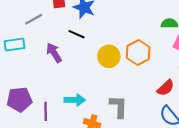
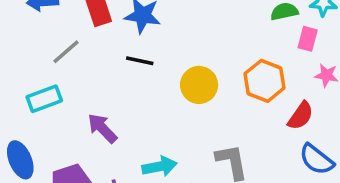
purple arrow: (54, 53) -> (102, 128), moved
orange hexagon: (138, 53) -> (265, 81), moved

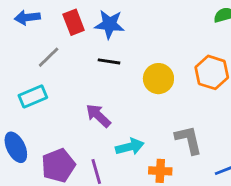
purple arrow: (102, 128) -> (98, 116), moved

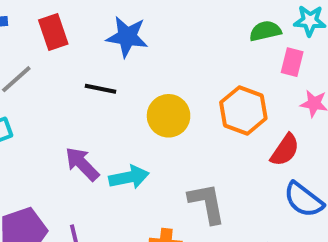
blue star: (109, 24) -> (127, 37), moved
cyan arrow: (130, 147) -> (129, 177), moved

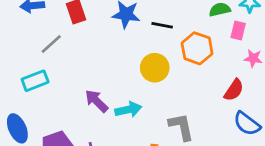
black line: (100, 89) -> (162, 25), moved
orange hexagon: (243, 110) -> (197, 48), moved

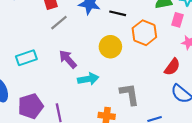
gray line: (51, 44) -> (59, 23), moved
cyan rectangle: (35, 81) -> (26, 58), moved
purple arrow: (96, 101) -> (68, 59), moved

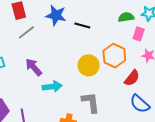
orange hexagon: (144, 33) -> (114, 56), moved
yellow circle: (110, 47) -> (89, 65), moved

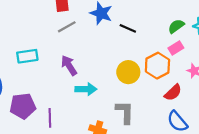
green semicircle: (126, 17) -> (176, 26), turned -35
pink rectangle: (139, 34) -> (176, 48), moved, turned 32

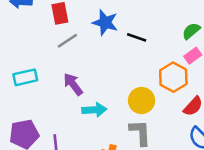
yellow circle: (128, 72) -> (142, 101), moved

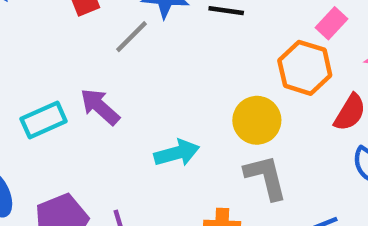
gray line: (67, 41) -> (132, 37), moved
purple arrow: (73, 84) -> (100, 107), moved

